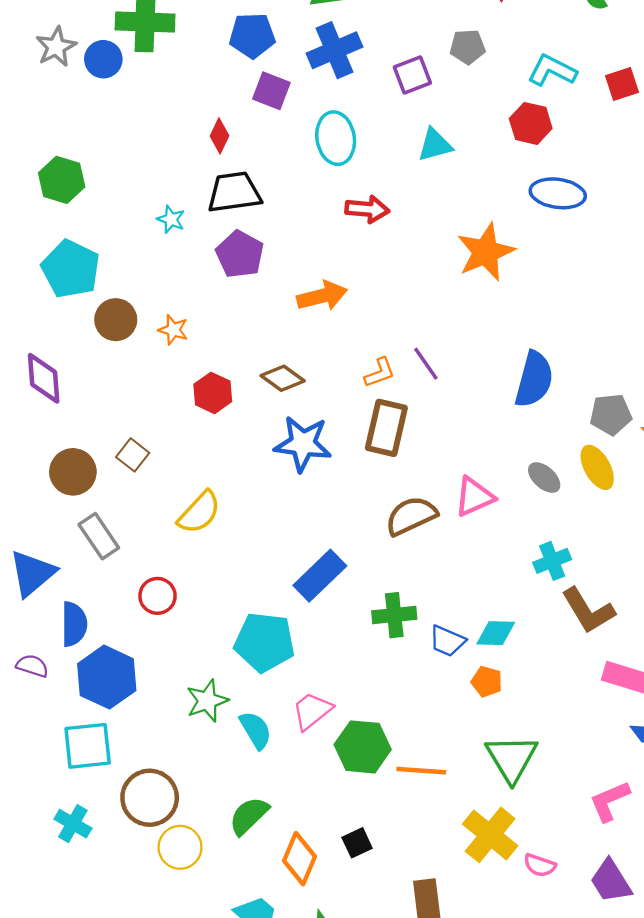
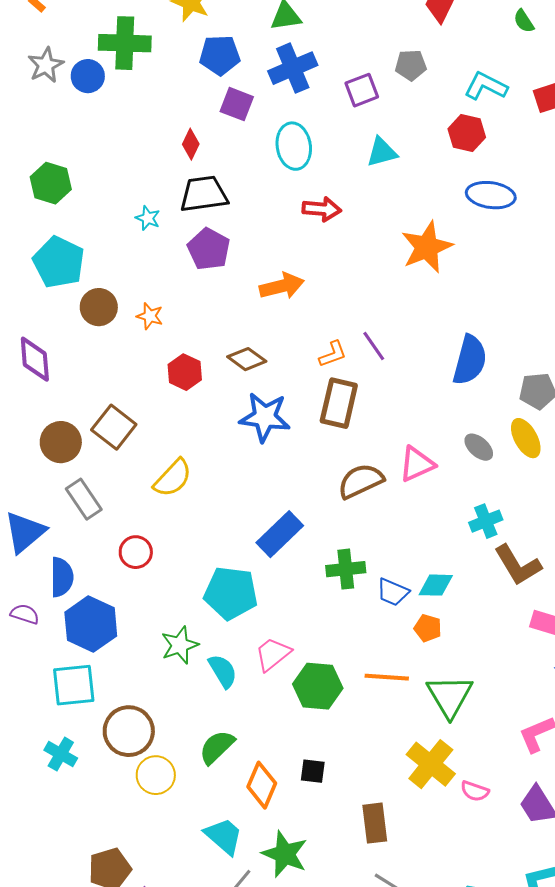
brown square: (133, 455) -> (114, 427), size x1.5
orange line: (421, 771) -> (387, 677), moved
black square: (357, 843) -> (313, 771), turned 32

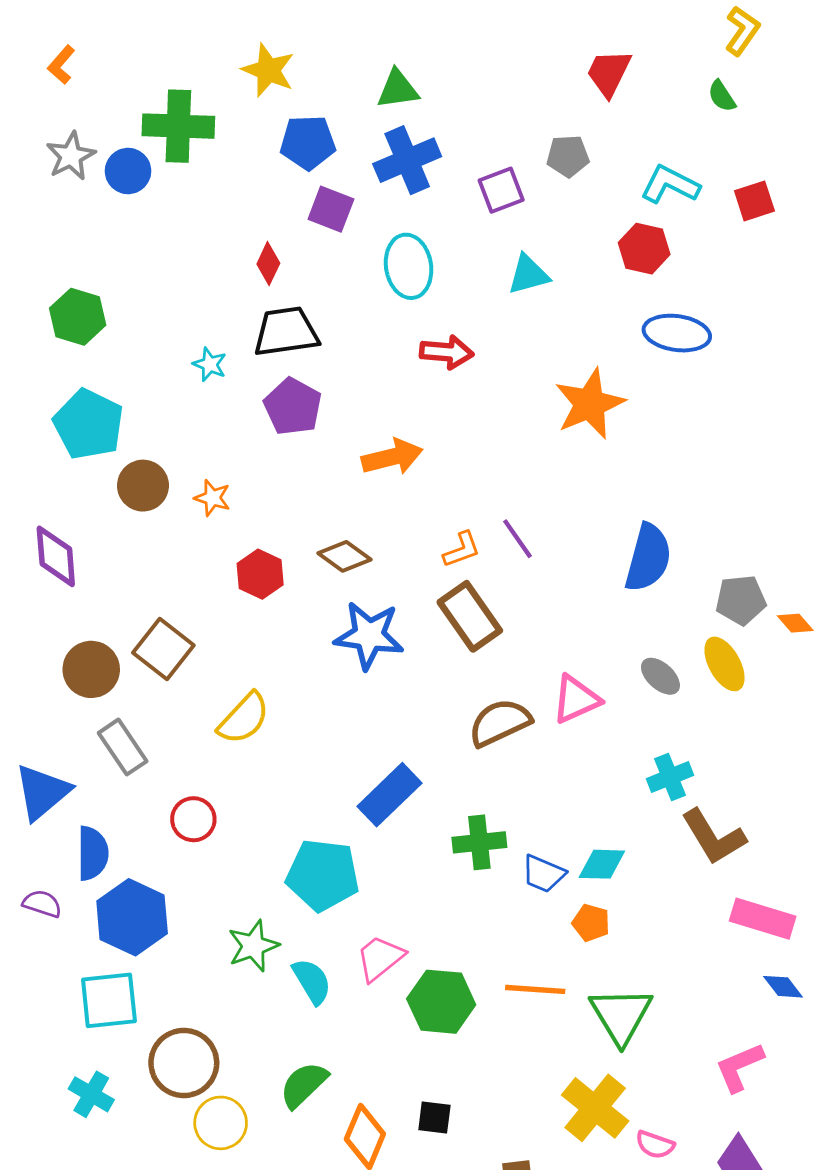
brown rectangle: (339, 403) -> (470, 616), turned -48

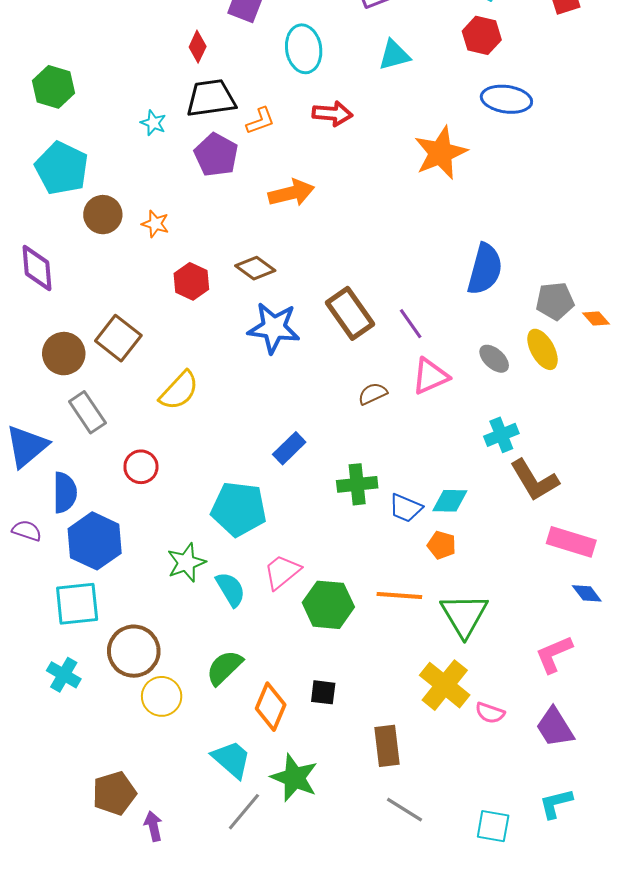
purple line: (517, 539) -> (411, 324), moved
orange L-shape: (462, 550) -> (260, 121), moved
brown semicircle: (500, 723) -> (373, 394), size x0.6
blue rectangle: (389, 795) -> (289, 448), size x0.7

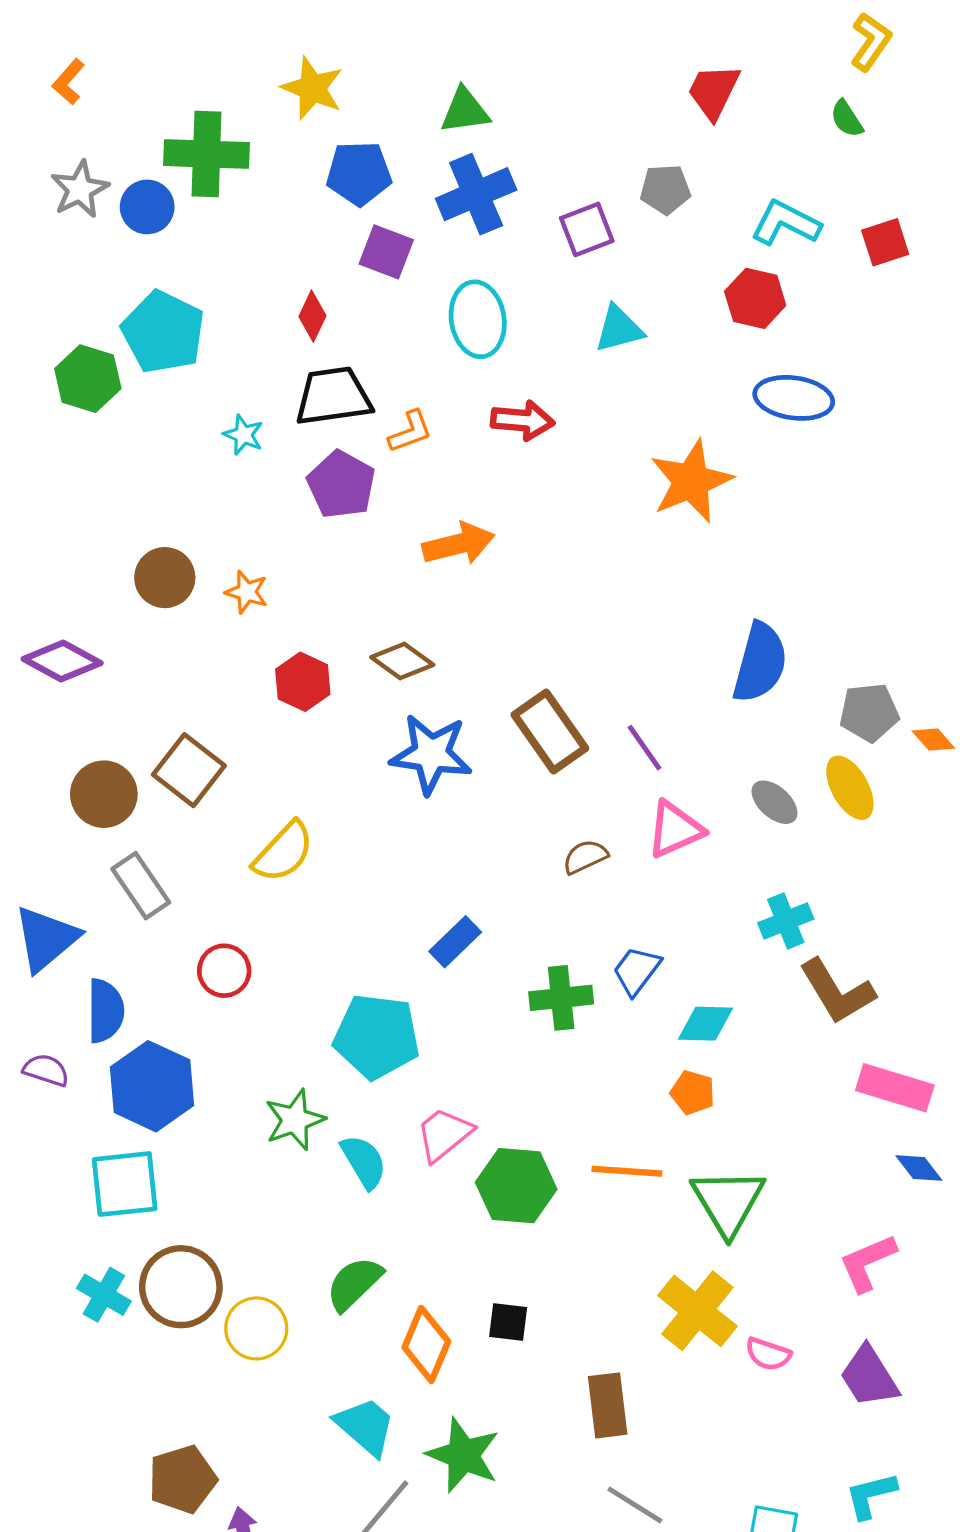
cyan pentagon: (62, 168) -> (163, 332), moved
purple diamond: (37, 268) -> (62, 661), turned -57
blue trapezoid: (406, 508) -> (637, 971), moved, turned 104
brown circle: (134, 651) -> (181, 1287), moved

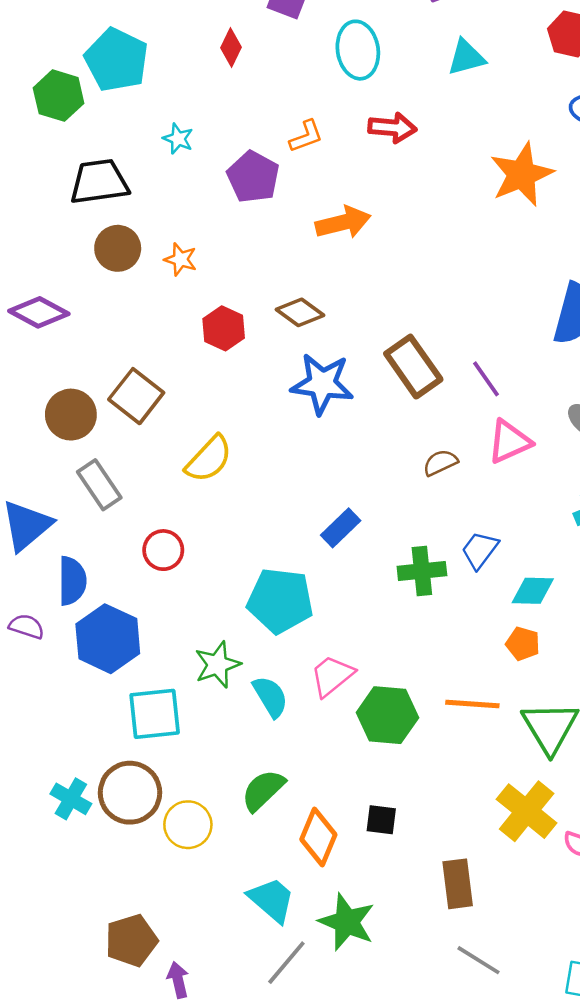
black trapezoid: (333, 396) -> (99, 182), moved
cyan square: (125, 1184) -> (155, 714), moved

